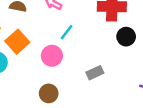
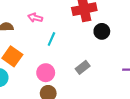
pink circle: (52, 56) -> (46, 73), moved

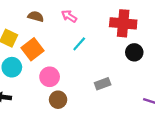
pink circle: (46, 73) -> (50, 77), moved

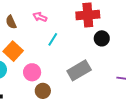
brown semicircle: (36, 16) -> (11, 22), turned -120
gray rectangle: (103, 84) -> (79, 70), size x1.6

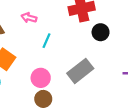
pink circle: (32, 72) -> (41, 78), moved

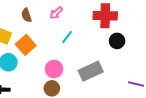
pink arrow: (29, 18) -> (56, 13), turned -72

